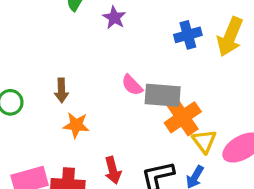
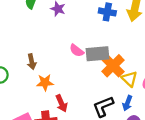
blue cross: (188, 35) -> (107, 12), turned 35
red arrow: (113, 170) -> (61, 103), moved

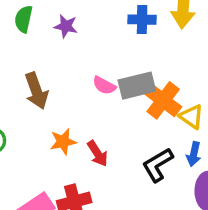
brown arrow: (32, 62) -> (36, 91), moved, size x1.5
red arrow: (61, 103) -> (98, 153), moved

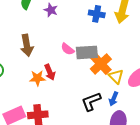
red arrow: (98, 153) -> (50, 72), moved

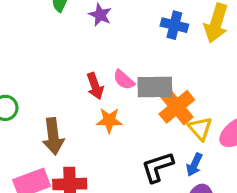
brown arrow: (27, 45) -> (53, 136), moved
red arrow: (50, 72) -> (95, 86), moved
orange star: (37, 78) -> (109, 120), moved

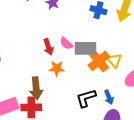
yellow triangle: (200, 129) -> (114, 60), moved
brown arrow: (53, 136) -> (36, 88), moved
blue arrow: (194, 165) -> (109, 97), turned -48

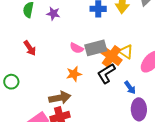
red arrow: (48, 47) -> (30, 48), moved
brown arrow: (36, 88) -> (60, 98), turned -80
black L-shape: (86, 98) -> (106, 73), moved

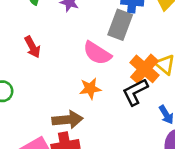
pink semicircle: (77, 48) -> (97, 53), size x1.5
gray rectangle: (96, 48) -> (120, 25), moved, turned -60

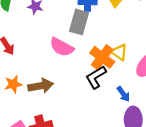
orange star: (90, 89) -> (13, 84), moved
brown arrow: (67, 120) -> (41, 86), moved

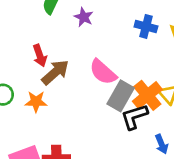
gray rectangle: (79, 22) -> (121, 96), moved
brown arrow: (41, 86) -> (55, 72), moved, turned -45

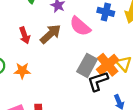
brown arrow: (55, 72) -> (51, 34), moved
pink semicircle: (103, 72) -> (80, 26), moved

